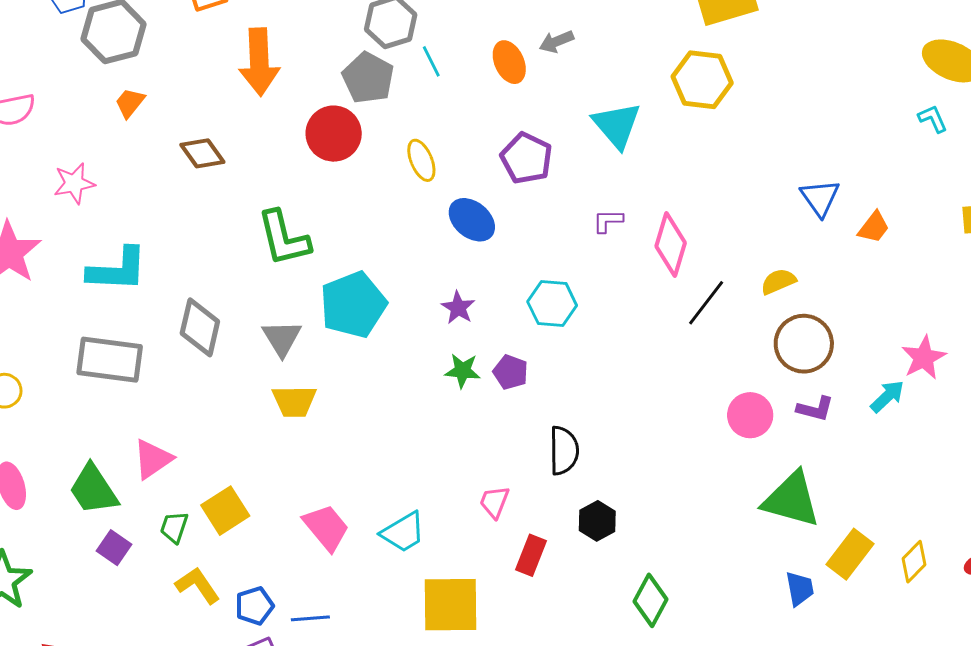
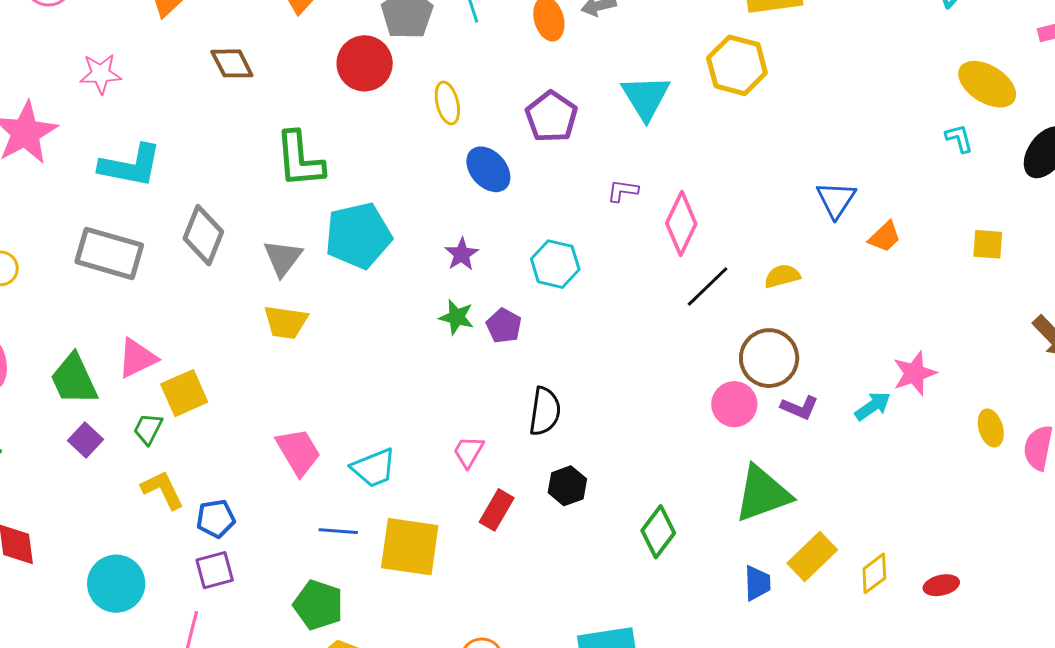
brown circle: (804, 344) -> (769, 358), moved
green triangle: (791, 500) -> (763, 494), turned -44
yellow square: (225, 511) -> (184, 393), moved
green diamond: (651, 600) -> (658, 532), moved
blue line: (310, 618) -> (338, 531), moved

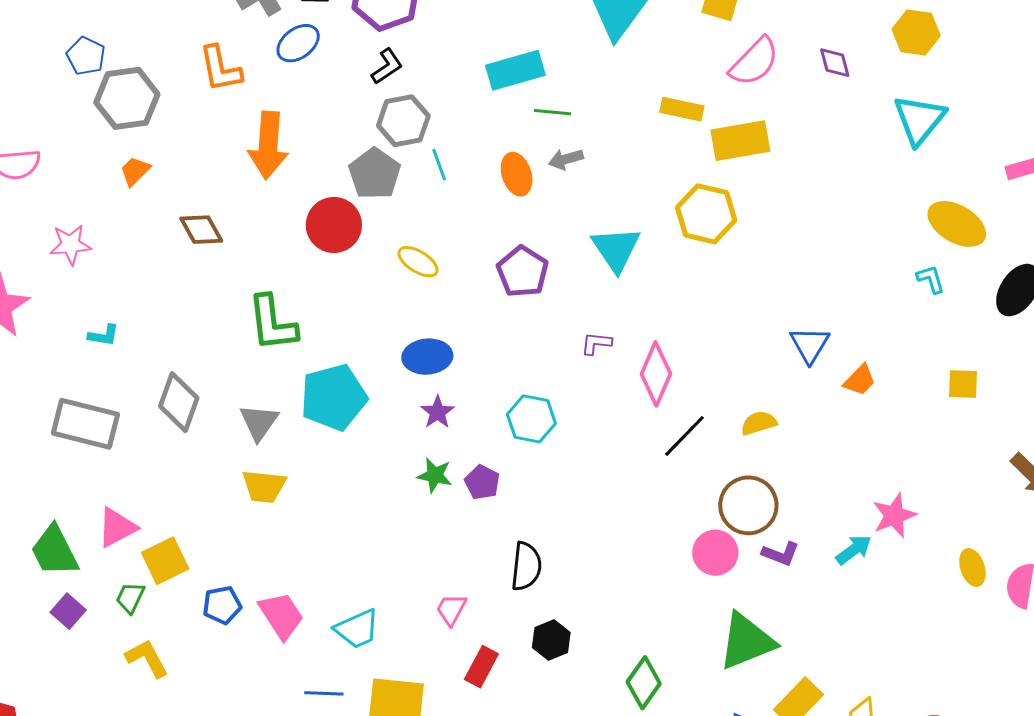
yellow ellipse: (447, 103) -> (418, 262), turned -42
cyan L-shape: (130, 166) -> (103, 335), size x0.5
blue ellipse: (488, 169) -> (427, 357), moved, turned -51
blue pentagon: (216, 519) -> (222, 605), moved

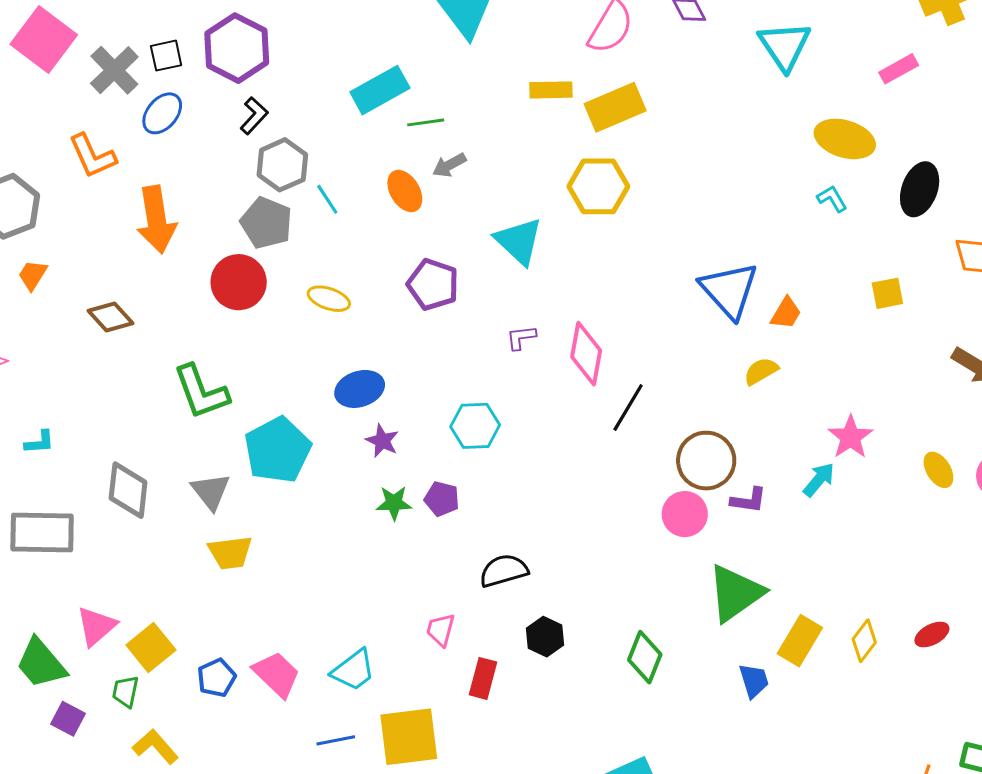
blue triangle: (810, 345) -> (729, 290), size x1.5
yellow semicircle: (759, 423) -> (761, 371), moved
black semicircle: (526, 566) -> (504, 571), turned -99

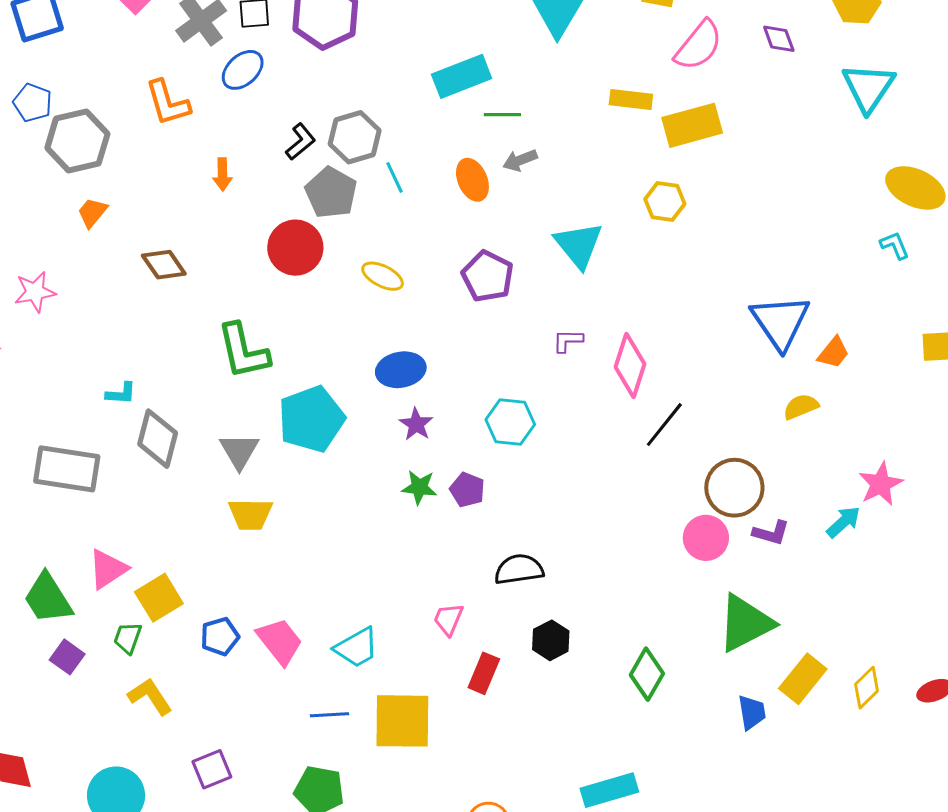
black L-shape: (254, 116) -> (301, 142), moved
yellow hexagon: (598, 186) -> (665, 202), size x0.7
orange arrow: (156, 220) -> (223, 174), size x0.5
cyan L-shape: (39, 442) -> (121, 393), moved

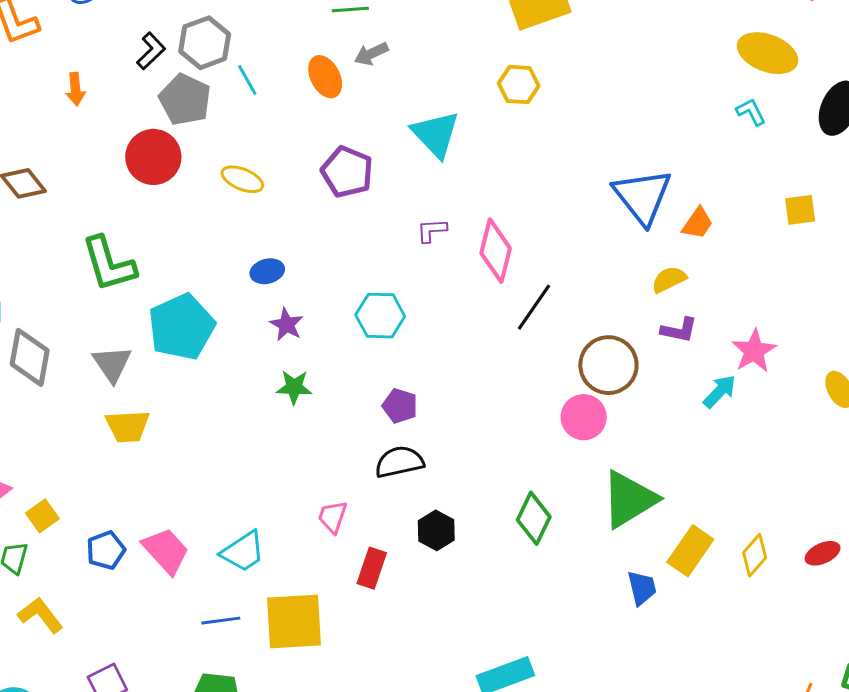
blue ellipse: (401, 370) -> (267, 271), size x0.7
purple pentagon: (467, 490) -> (400, 406), moved
purple L-shape: (771, 533) -> (679, 330), moved
yellow square: (159, 598) -> (42, 516), size x0.7
green diamond: (647, 674) -> (534, 518), moved

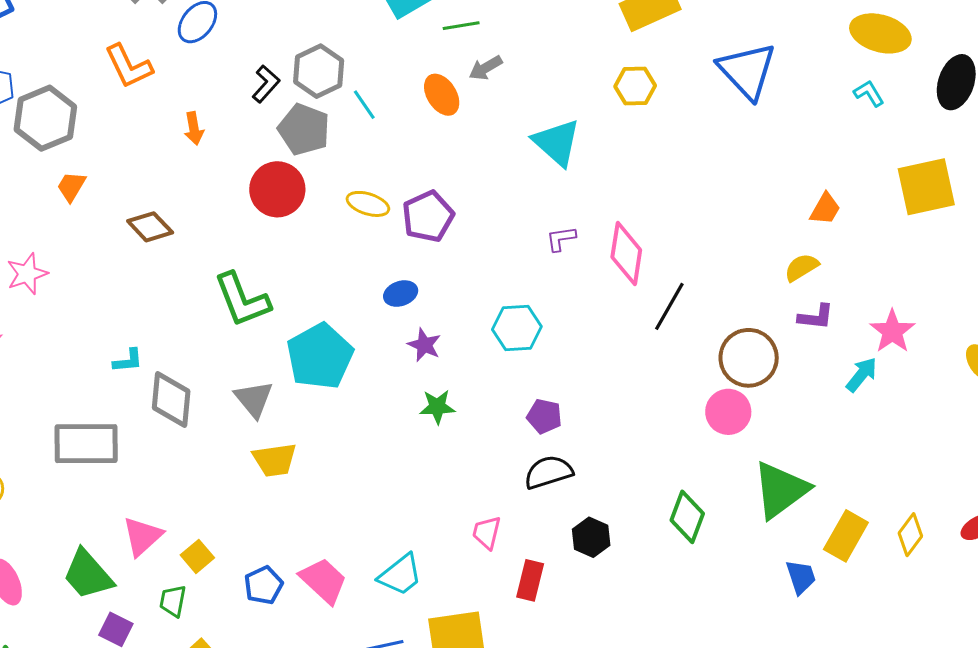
purple pentagon: (347, 172) -> (428, 216), moved, turned 30
blue triangle: (642, 196) -> (747, 71), moved
yellow square: (800, 210) -> (926, 187), size x1.8

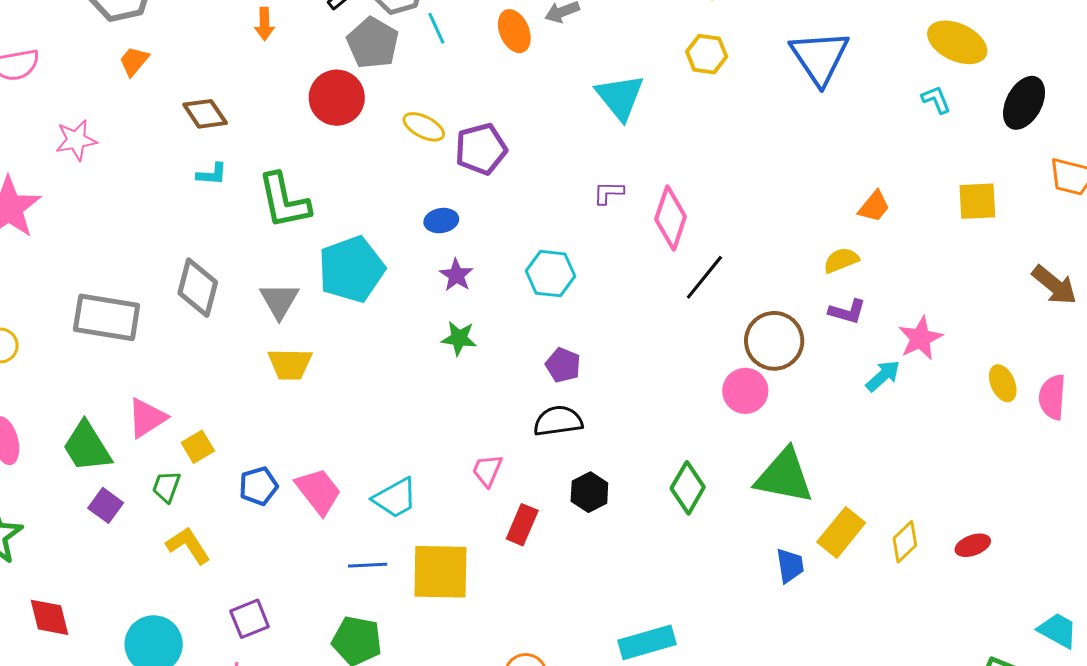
yellow square: (926, 187) -> (977, 201), size x0.7
cyan L-shape: (128, 361) -> (212, 174), moved
green triangle: (781, 490) -> (784, 476), turned 38

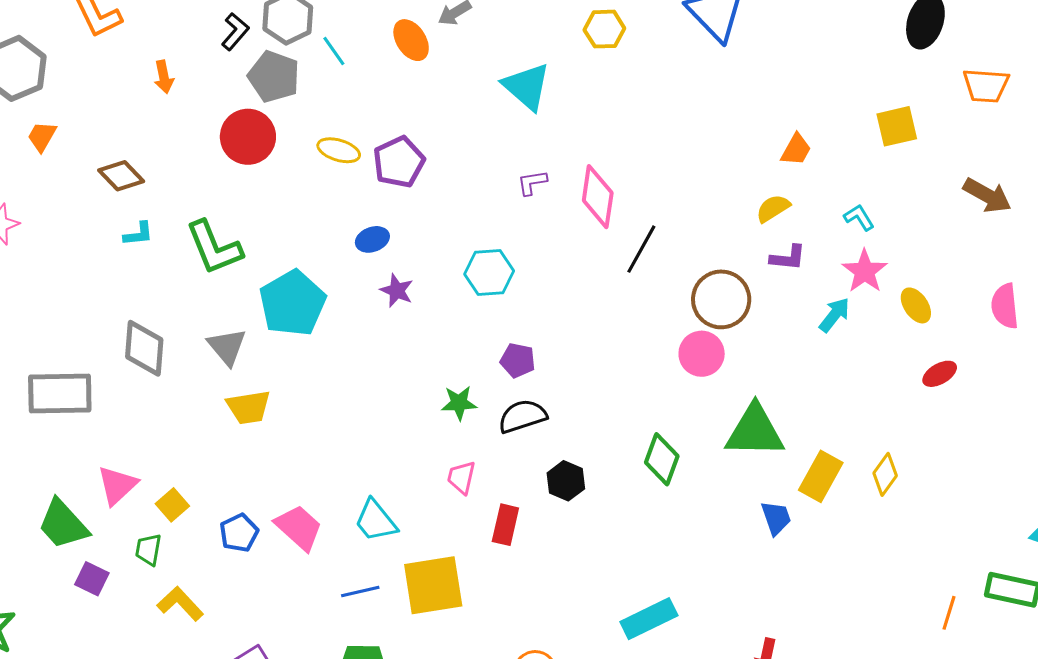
cyan L-shape: (936, 100) -> (859, 217), moved
green star: (459, 338) -> (459, 403), moved
yellow ellipse: (1003, 383) -> (916, 305), moved
cyan trapezoid: (395, 498) -> (376, 521), turned 90
red ellipse: (973, 545) -> (940, 374), moved

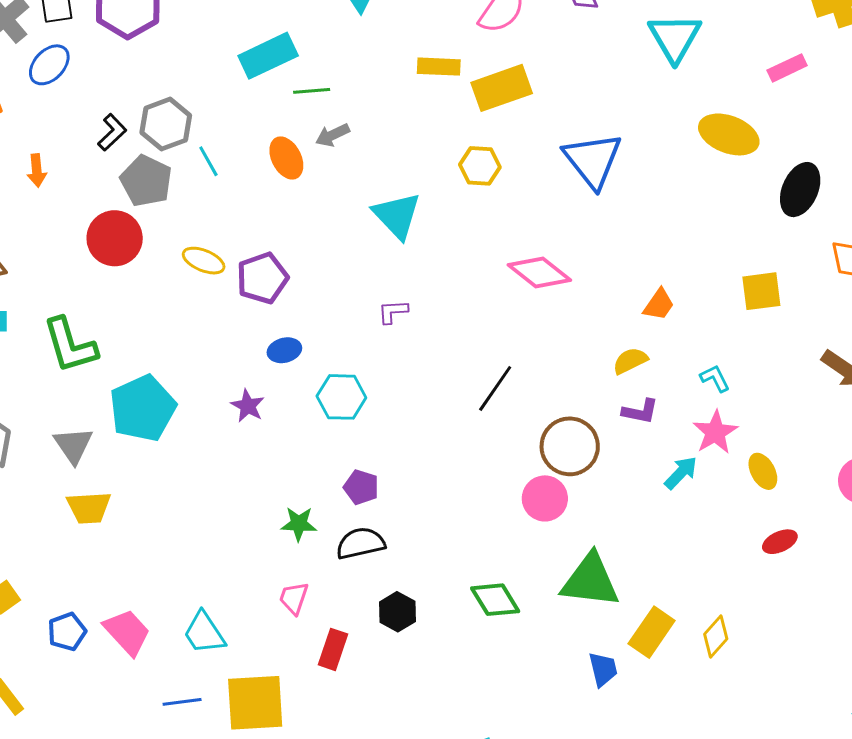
pink diamond: (598, 197) -> (539, 273), moved, turned -66
blue ellipse: (372, 239) -> (284, 350), moved
green diamond: (662, 459) -> (495, 600), turned -57

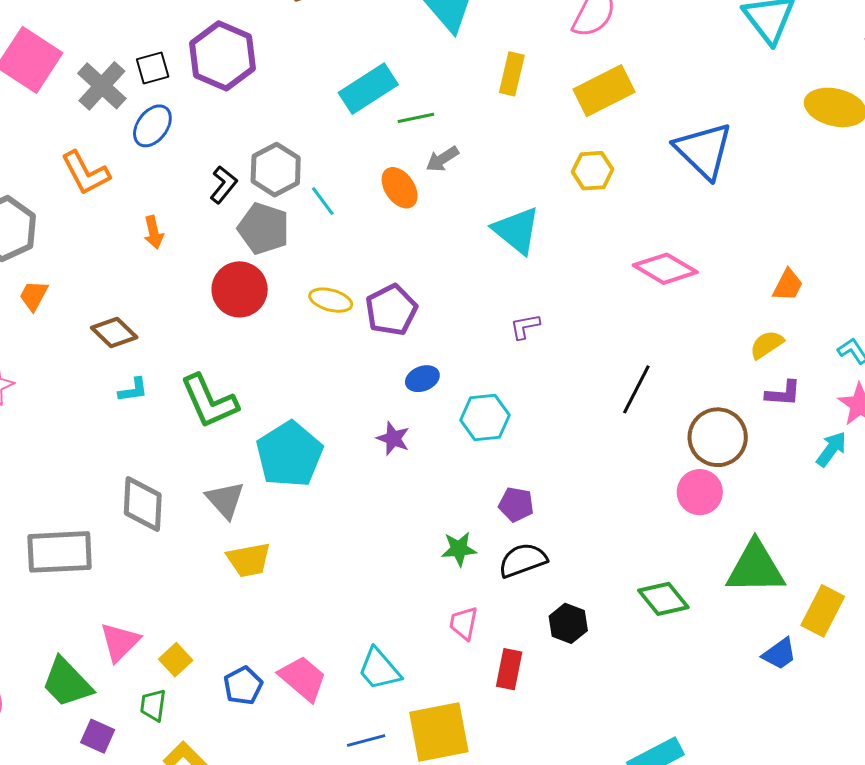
yellow rectangle: (439, 67) -> (512, 74), moved, turned -72
blue trapezoid: (603, 669) -> (779, 654), turned 75

